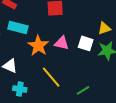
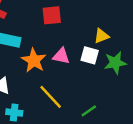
yellow triangle: (104, 28) -> (101, 36), moved

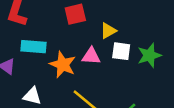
yellow triangle: (101, 36) -> (108, 31), moved

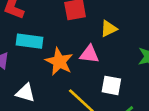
white square: (121, 51) -> (111, 85), moved

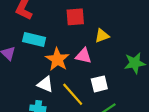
white square: (111, 85) -> (99, 84), turned -30
white triangle: (26, 93) -> (45, 84), moved

